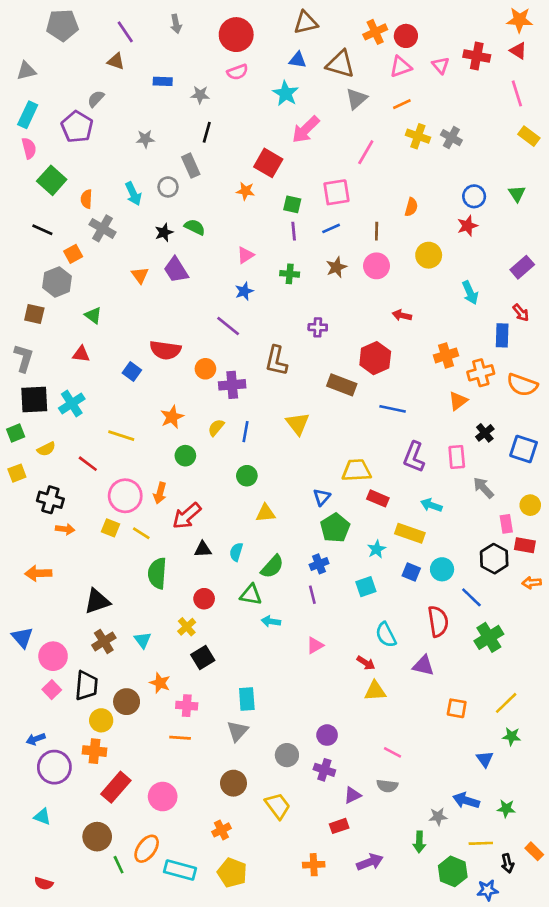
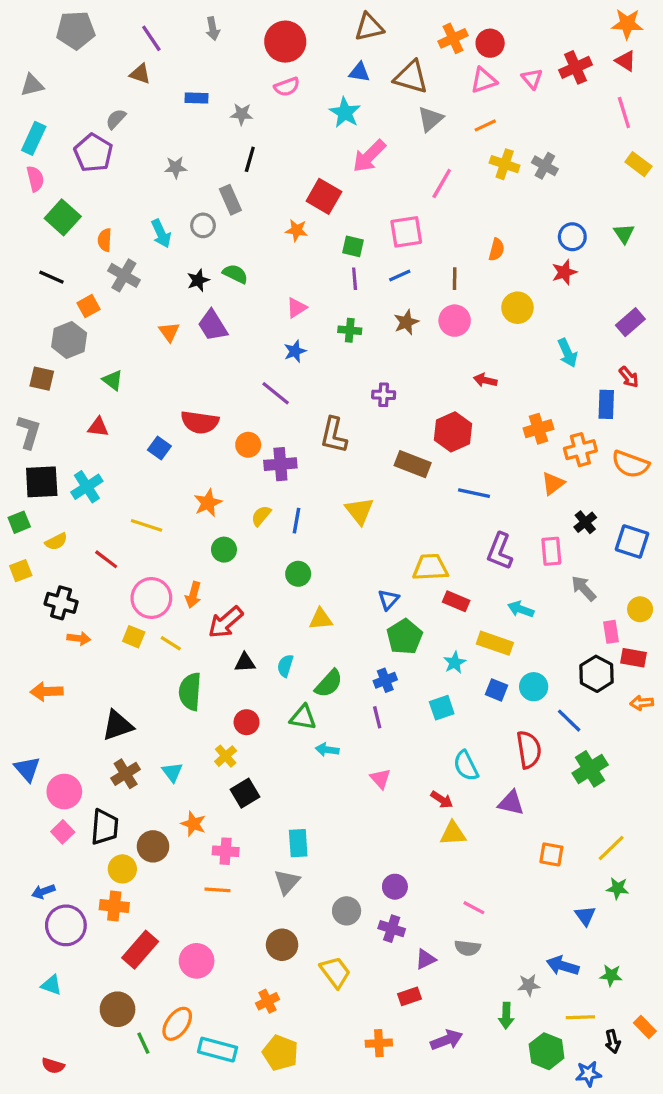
red cross: (477, 56) -> (576, 67), turned -35
pink triangle: (315, 645) -> (380, 779), turned -42

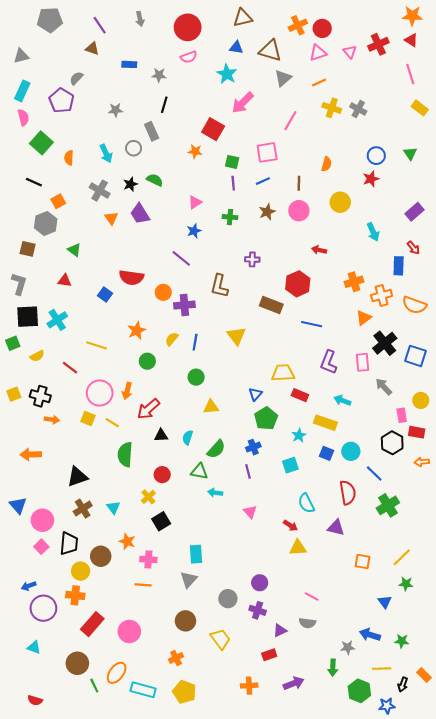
gray cross: (124, 275) -> (100, 191), moved
black cross: (585, 522) -> (385, 343), size x1.6
yellow square: (21, 571) -> (14, 394), moved
black arrow: (613, 1042) -> (403, 684), turned 32

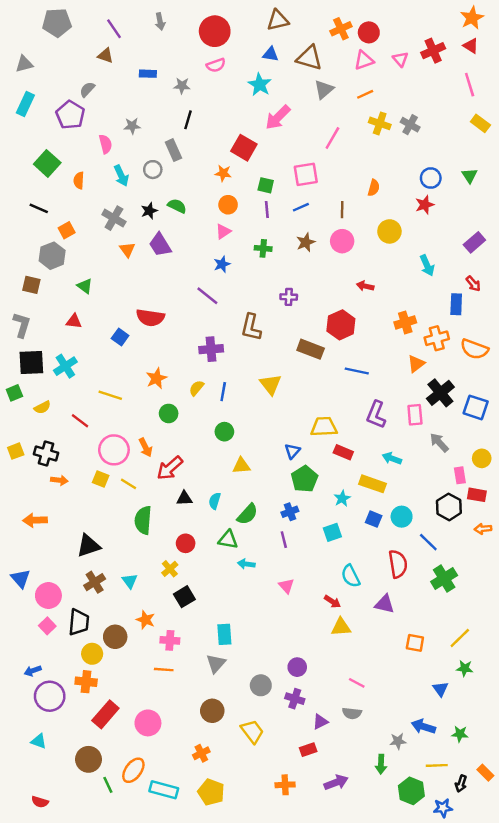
orange star: (412, 16) -> (472, 18), turned -30
pink semicircle: (23, 117) -> (105, 144), moved
orange circle: (163, 292) -> (228, 205), moved
orange arrow: (127, 391) -> (146, 447), turned -42

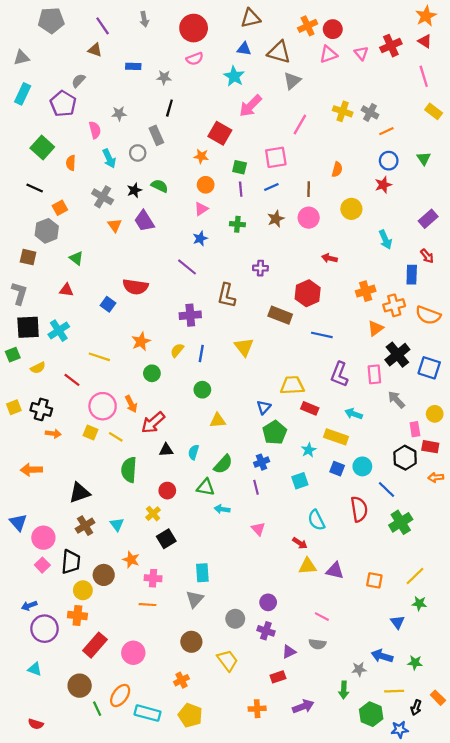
orange line: (365, 94) -> (386, 131), moved
purple triangle: (385, 604) -> (335, 571), moved

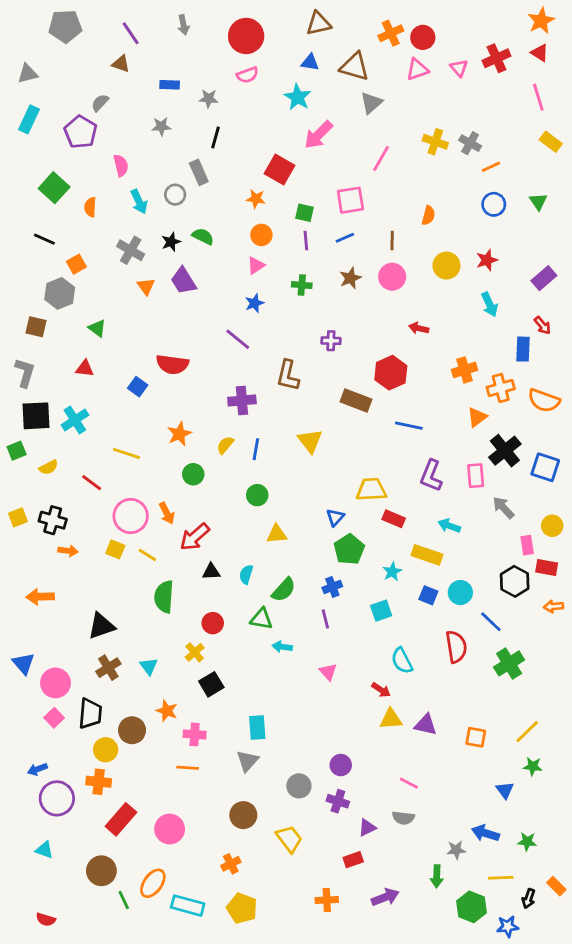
gray star: (119, 114) -> (161, 126), moved
red star: (383, 185) -> (487, 260), moved

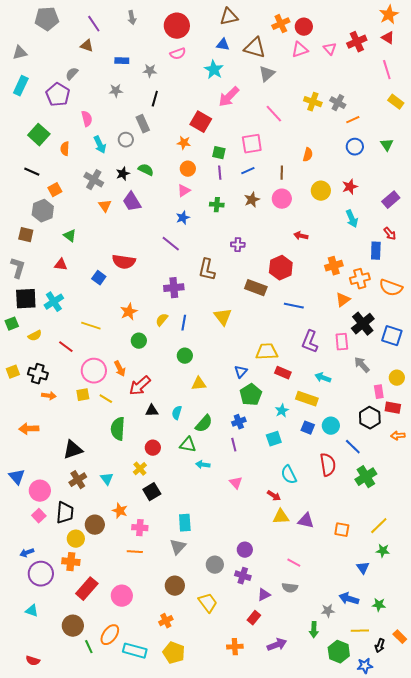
pink line: (381, 158) -> (274, 114), turned -72
yellow square: (115, 549) -> (83, 395), turned -32
red rectangle: (353, 860) -> (254, 618), turned -32

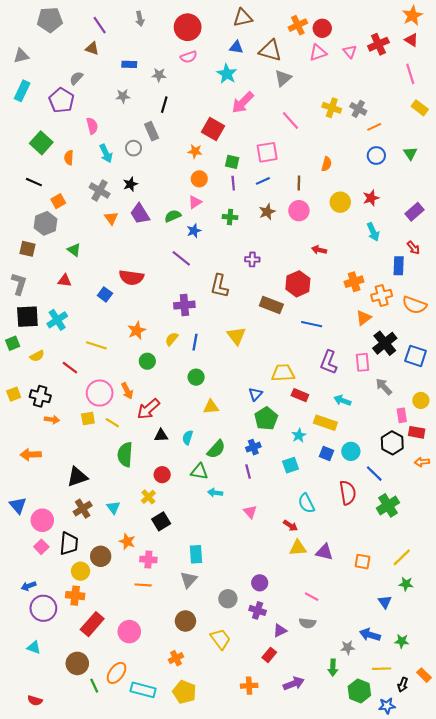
green semicircle: (146, 170) -> (173, 216), moved, turned -49

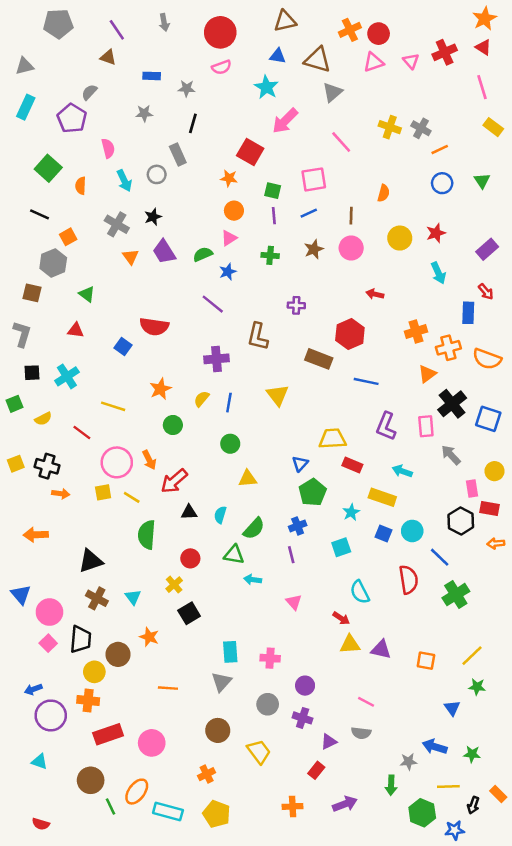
black square: (27, 317) -> (32, 373), size x0.6
brown cross: (83, 509) -> (97, 598), turned -30
pink cross: (148, 559) -> (270, 658), moved
red rectangle: (92, 624) -> (108, 734), turned 30

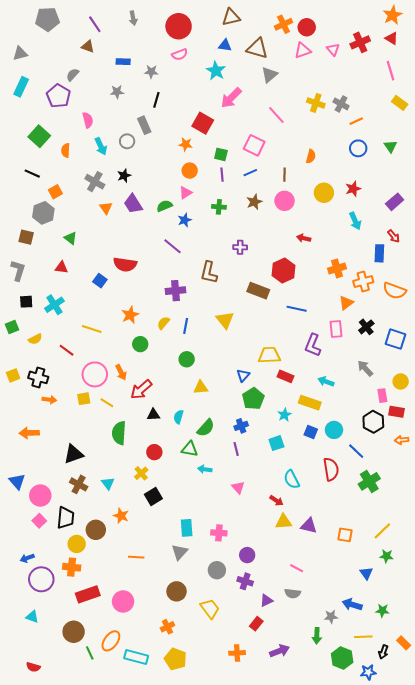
pink square: (314, 179) -> (254, 145), turned 35
black cross: (452, 404) -> (366, 327), size x0.7
pink rectangle: (426, 426) -> (336, 329), moved

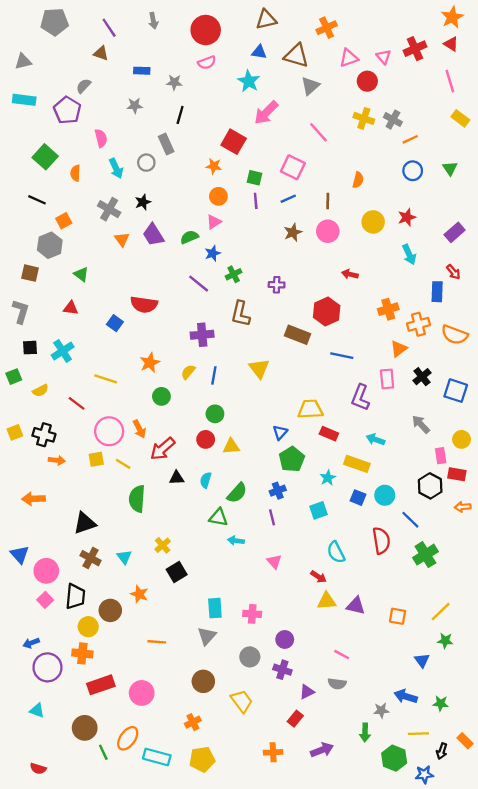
red circle: (307, 27) -> (367, 81), moved
cyan rectangle: (21, 87) -> (24, 100), turned 72
green cross: (219, 207) -> (234, 274), moved, turned -32
red circle: (154, 452) -> (206, 439), moved
yellow pentagon: (176, 659) -> (202, 759), turned -30

